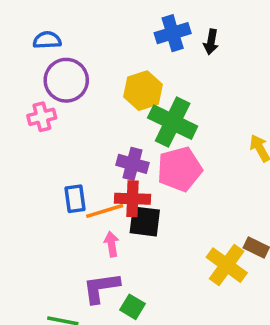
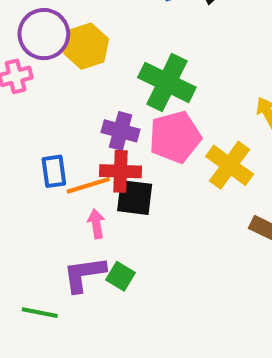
yellow hexagon: (143, 91) -> (86, 46), moved
yellow cross: (227, 265) -> (230, 165), moved
green square: (133, 307) -> (121, 276), moved

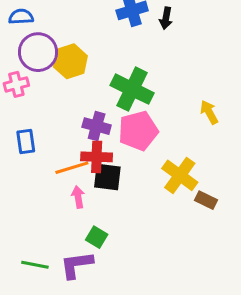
yellow cross: (230, 165) -> (180, 175), moved
blue rectangle: (54, 171) -> (26, 141), moved
purple L-shape: (84, 274) -> (77, 265), moved

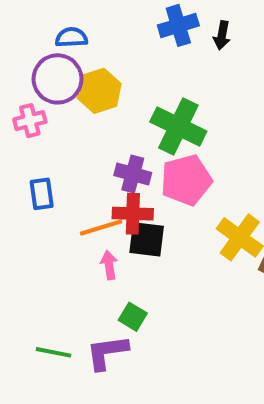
blue semicircle: (21, 17) -> (71, 37), moved

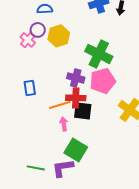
purple circle: (58, 79) -> (38, 30), size x0.6
pink cross: (30, 121) -> (28, 40), moved, turned -35
green square: (133, 317) -> (76, 150), size x1.6

